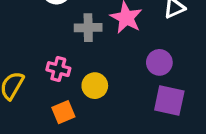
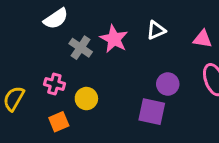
gray cross: (88, 28) -> (81, 48), turned 35
purple circle: (159, 62) -> (168, 84), moved

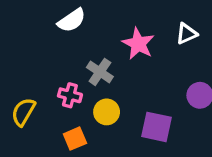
gray cross: (81, 48) -> (100, 72), moved
purple square: (152, 112) -> (157, 127), moved

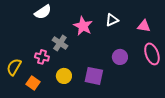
yellow circle: (107, 112) -> (64, 76), moved
orange square: (75, 139) -> (33, 83), moved, turned -32

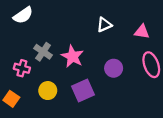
pink star: (83, 26) -> (72, 56), moved
purple square: (94, 76) -> (83, 91), turned -36

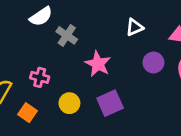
gray cross: (43, 52) -> (67, 35), moved
purple circle: (114, 68) -> (153, 62), moved

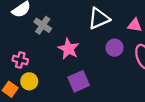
white triangle: (134, 27) -> (99, 18), size x1.5
yellow circle: (69, 103) -> (29, 81), moved

